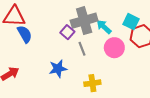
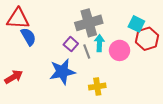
cyan arrow: (104, 27) -> (99, 43), moved, turned 49
purple square: (67, 32) -> (71, 44), moved
blue star: (58, 69) -> (62, 72), size x1.4

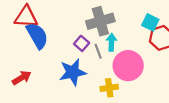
blue semicircle: (28, 37) -> (37, 36), size x1.4
pink circle: (120, 50) -> (128, 66), moved, size x1.4

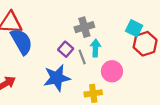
gray cross: (100, 21) -> (84, 27), size x0.7
pink circle: (128, 66) -> (112, 71), size x0.7

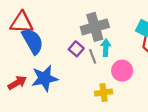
gray cross: (84, 27) -> (95, 27), size x1.4
blue star: (57, 78) -> (45, 78), moved

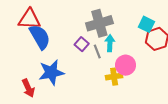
red arrow: (17, 83) -> (28, 88), moved, turned 96
yellow cross: (104, 92) -> (114, 77), moved

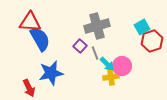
cyan square: (146, 24) -> (142, 27), turned 35
cyan arrow: (110, 43) -> (107, 64), moved, turned 133

